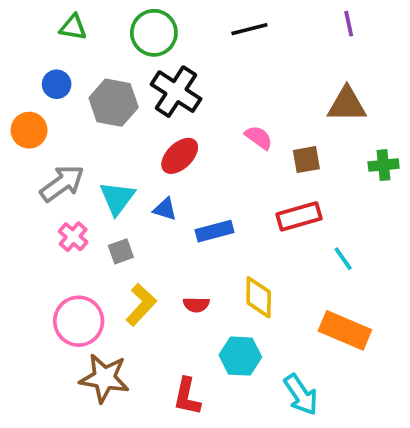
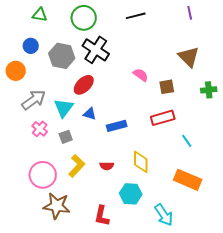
brown triangle: (347, 104) -> (189, 57), turned 45
red ellipse: (180, 156) -> (84, 85), moved

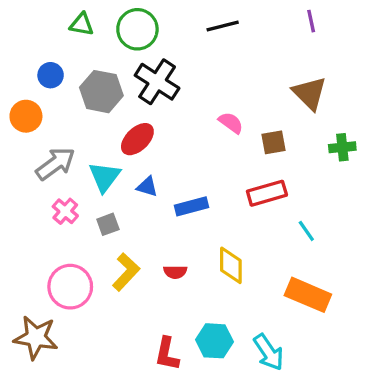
green triangle: (40, 15) -> (82, 24), moved
cyan hexagon: (131, 194) -> (214, 341), moved
brown star: (57, 206) -> (36, 337), moved

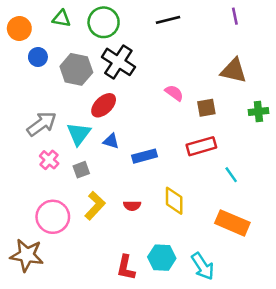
brown triangle: (310, 93) -> (234, 71), turned -32
orange circle: (26, 116) -> (19, 28), moved

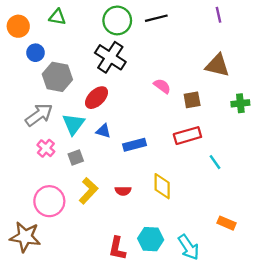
green circle: (104, 22) -> (117, 20), moved
gray hexagon: (76, 69) -> (57, 77), moved
orange rectangle: (232, 223) -> (227, 223), moved, size x0.6

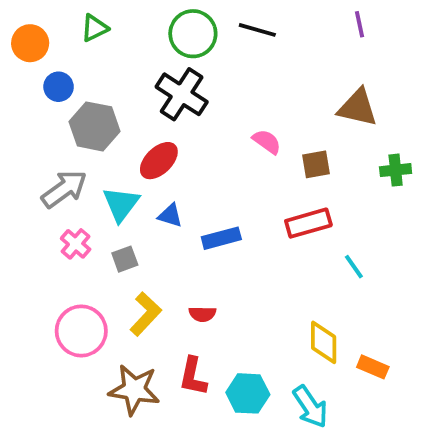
green triangle: (57, 17) -> (94, 28), turned -36
black line: (156, 18) -> (257, 30), turned 30
yellow diamond: (162, 186) -> (324, 342), moved
brown star: (25, 237) -> (134, 390), moved
red L-shape: (117, 248) -> (193, 376), moved

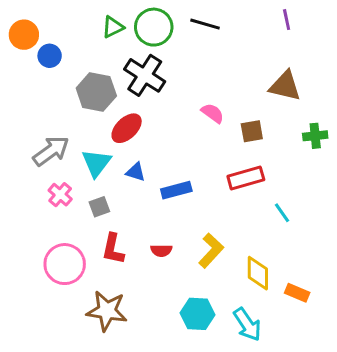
green triangle: (94, 28) -> (113, 27), moved
blue circle: (59, 87) -> (50, 56), moved
gray hexagon: (94, 126) -> (96, 92), moved
yellow L-shape: (146, 314) -> (211, 250), moved
red L-shape: (193, 376) -> (113, 249), moved

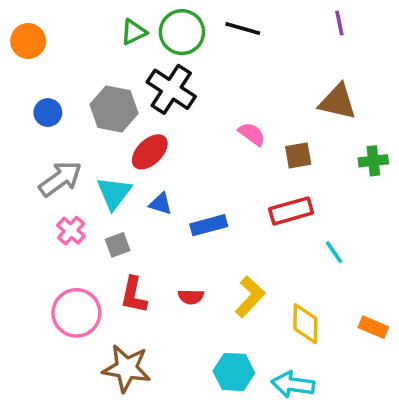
blue circle: (50, 56) -> (48, 113), moved
orange rectangle: (297, 293) -> (373, 327), moved
cyan arrow: (247, 324) -> (293, 384), turned 132

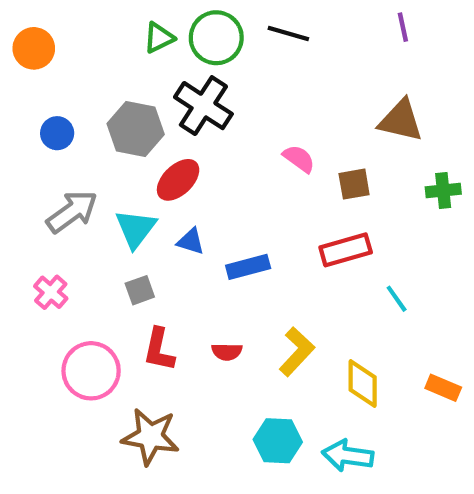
pink cross: (71, 231) -> (51, 292), moved

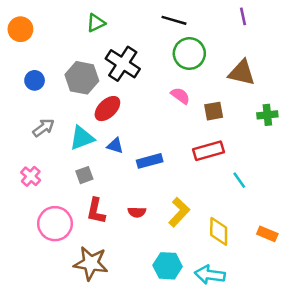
green circle: (216, 38) -> (189, 54), moved
gray arrow: (72, 212) -> (43, 128), size x0.7
cyan triangle: (136, 229) -> (82, 138), turned 32

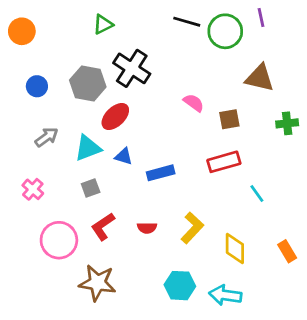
green circle: (189, 54) -> (225, 31), moved
red L-shape: (96, 211) -> (103, 226), turned 44
orange rectangle: (267, 234) -> (287, 251), turned 36

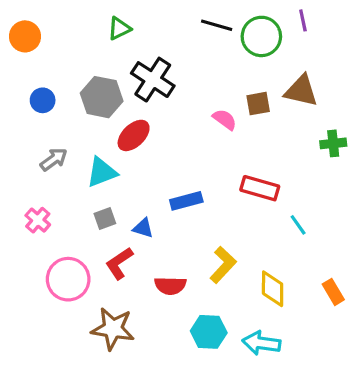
brown square: (229, 119) -> (258, 104), moved
blue triangle: (124, 156) -> (143, 228), moved
red rectangle: (224, 162) -> (260, 188), turned 32
red semicircle: (147, 228) -> (170, 286), moved, size x1.4

